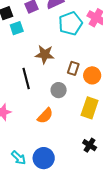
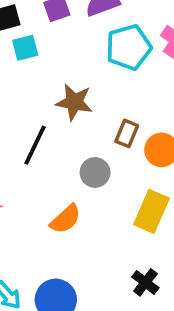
black line: (26, 78) -> (35, 145), turned 35

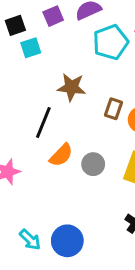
gray circle: (95, 172) -> (93, 164), moved
orange semicircle: (65, 219) -> (61, 155), moved

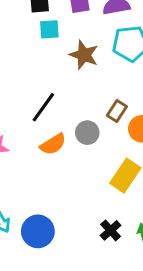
brown star: (71, 87) -> (84, 55), moved
gray circle: (93, 164) -> (87, 133), moved

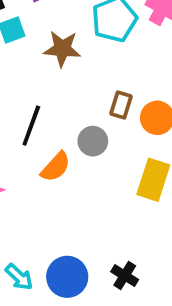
black cross: (111, 230) -> (125, 276), moved

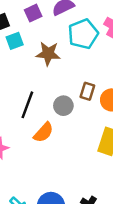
gray circle: (93, 141) -> (63, 106), moved

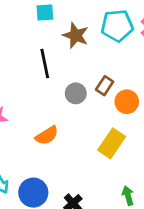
black line: (27, 105) -> (45, 63), moved, turned -48
orange semicircle: (43, 132) -> (47, 135), moved

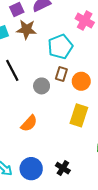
cyan pentagon: (117, 26) -> (60, 47), moved
brown star: (76, 35) -> (26, 29), moved

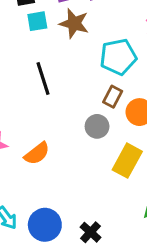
gray circle: (42, 86) -> (97, 126), moved
orange semicircle: (29, 123) -> (37, 153), moved

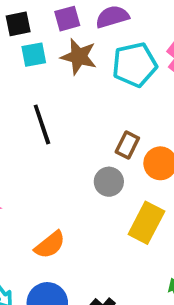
cyan pentagon: (118, 57) -> (135, 65), moved
orange semicircle: (37, 153) -> (50, 245), moved

